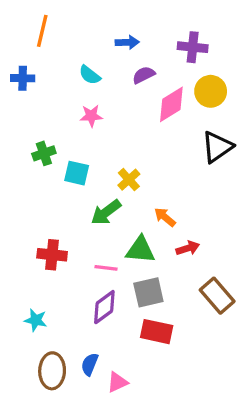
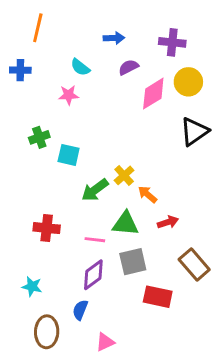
pink star: (91, 116) -> (69, 95), moved
yellow cross: (129, 180) -> (124, 175), moved
red rectangle: (157, 332) -> (158, 297), moved
blue semicircle: (90, 364) -> (80, 310), moved

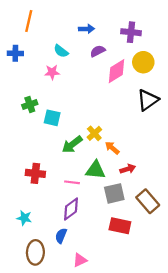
gray square: (133, 262) -> (114, 193), moved

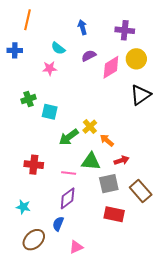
blue arrow: (87, 29) -> (82, 27), turned -104
purple semicircle: (98, 51) -> (89, 56), moved
brown ellipse: (35, 252) -> (34, 240), turned 45

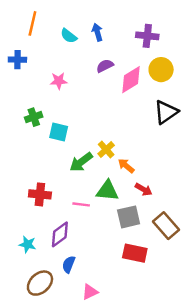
cyan semicircle: (58, 48) -> (69, 36), moved
red arrow: (122, 160) -> (144, 189), turned 48
purple diamond: (68, 198) -> (60, 234), moved

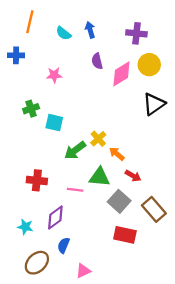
purple semicircle: (105, 66) -> (97, 61), turned -77
gray square: (129, 217) -> (119, 201), turned -35

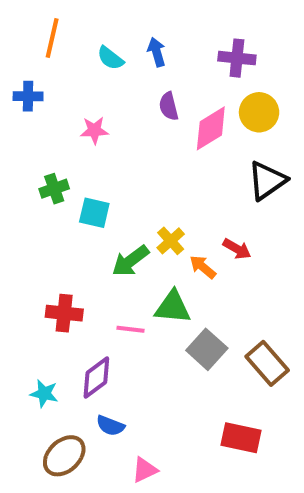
red arrow: (133, 176) -> (237, 249), moved
red rectangle: (125, 235) -> (241, 438), moved
blue semicircle: (64, 245) -> (110, 426), turned -91

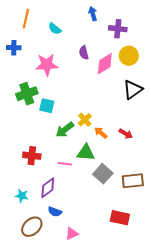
blue arrow: (157, 52) -> (93, 14), moved
pink star: (94, 130) -> (47, 65), size x1.6
green cross: (54, 189) -> (27, 94), size x1.5
red arrow: (237, 249) -> (126, 134), moved
brown rectangle: (267, 363) -> (133, 181), turned -55

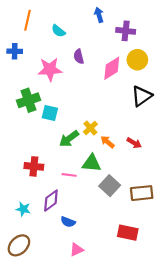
purple semicircle: (84, 53) -> (79, 57), moved
blue semicircle: (55, 212) -> (68, 222), moved
brown ellipse: (32, 227) -> (19, 245), moved

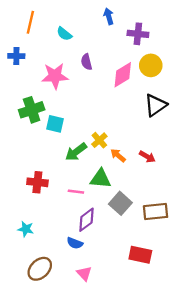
purple diamond: (51, 201) -> (87, 220), moved
brown ellipse: (19, 245) -> (40, 269), moved
pink triangle: (77, 250) -> (84, 273), turned -48

